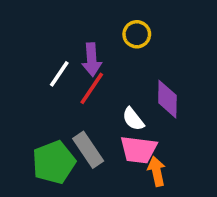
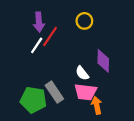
purple arrow: (92, 60) -> (39, 22), moved
red line: (92, 88) -> (50, 36), moved
green pentagon: (54, 162) -> (33, 100), turned 30

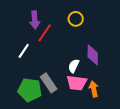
white line: (37, 45) -> (24, 51), moved
white semicircle: (82, 73) -> (74, 66), turned 64
orange arrow: (97, 105) -> (94, 89), moved

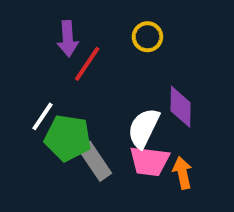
white line: (24, 51) -> (42, 116), moved
white semicircle: (74, 66) -> (144, 128), size x1.5
green pentagon: (30, 90) -> (68, 138), moved

